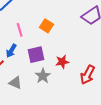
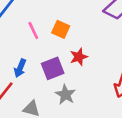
pink line: (20, 30) -> (33, 30), moved
red star: (62, 62) -> (79, 57), moved

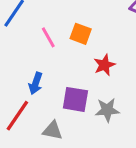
purple square: (53, 68) -> (75, 99), moved, turned 35
gray star: (65, 95) -> (107, 110), moved, turned -30

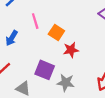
orange square: (81, 34) -> (56, 33), moved
blue arrow: (36, 83) -> (12, 38), moved

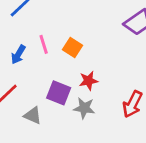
pink line: (35, 21) -> (44, 44), moved
red star: (71, 50) -> (88, 81), moved

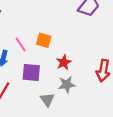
purple square: (59, 93) -> (31, 72), moved
gray triangle: (33, 116) -> (47, 100), moved, turned 48

